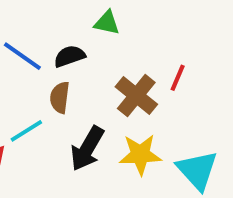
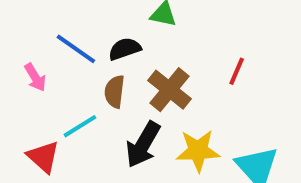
brown cross: (136, 96) -> (169, 90), moved

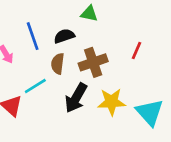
blue line: (76, 49) -> (33, 36), turned 36
brown cross: (169, 90) -> (93, 62), turned 32

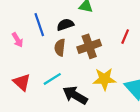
cyan line: (35, 86) -> (52, 79), moved
black arrow: (76, 98) -> (75, 95), moved, turned 90

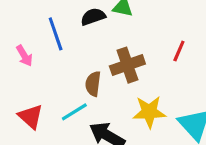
black semicircle: (65, 25) -> (93, 17), moved
brown semicircle: (60, 47) -> (93, 84), moved

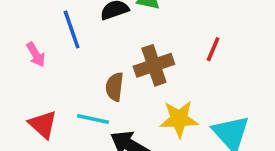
cyan line: (74, 112) -> (93, 119), turned 44

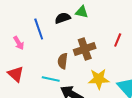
red triangle: (43, 124) -> (16, 74), moved

